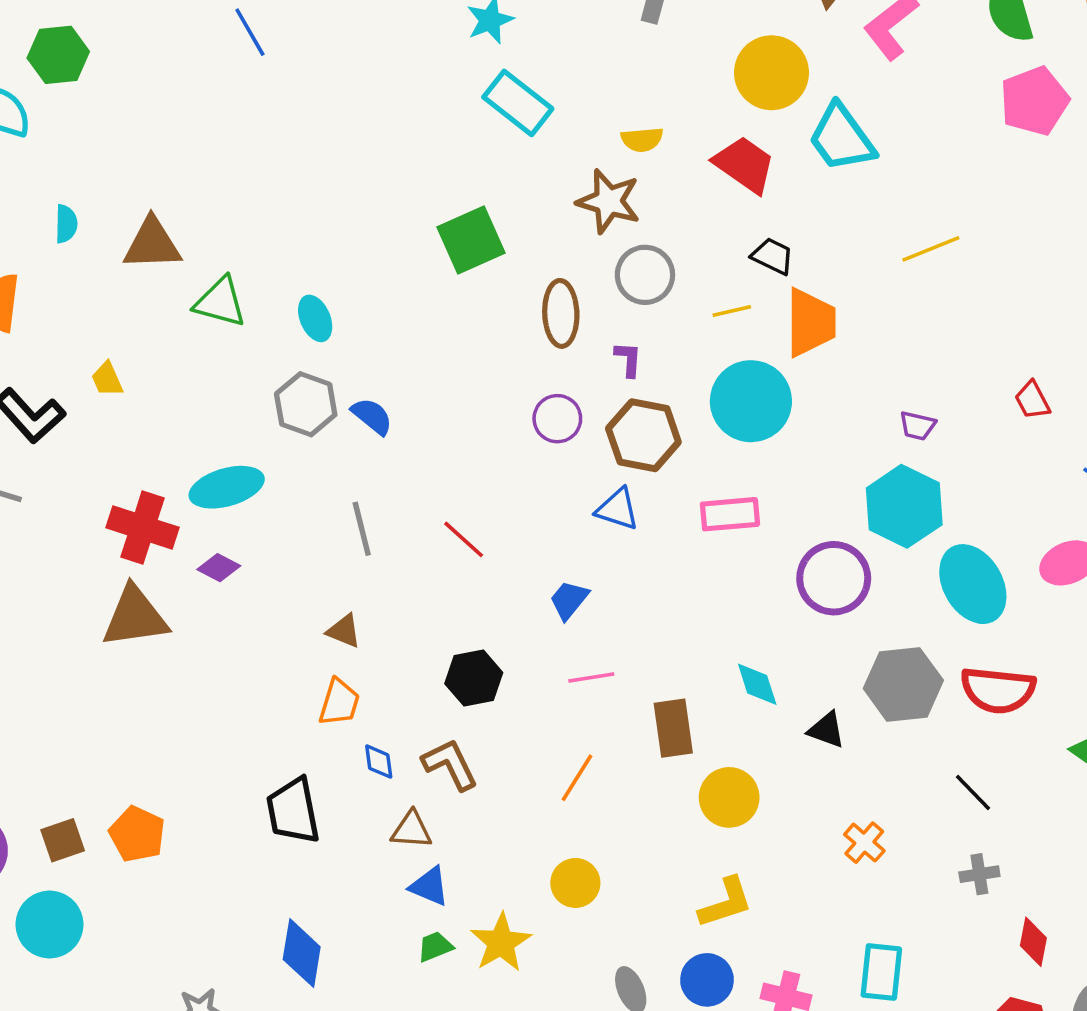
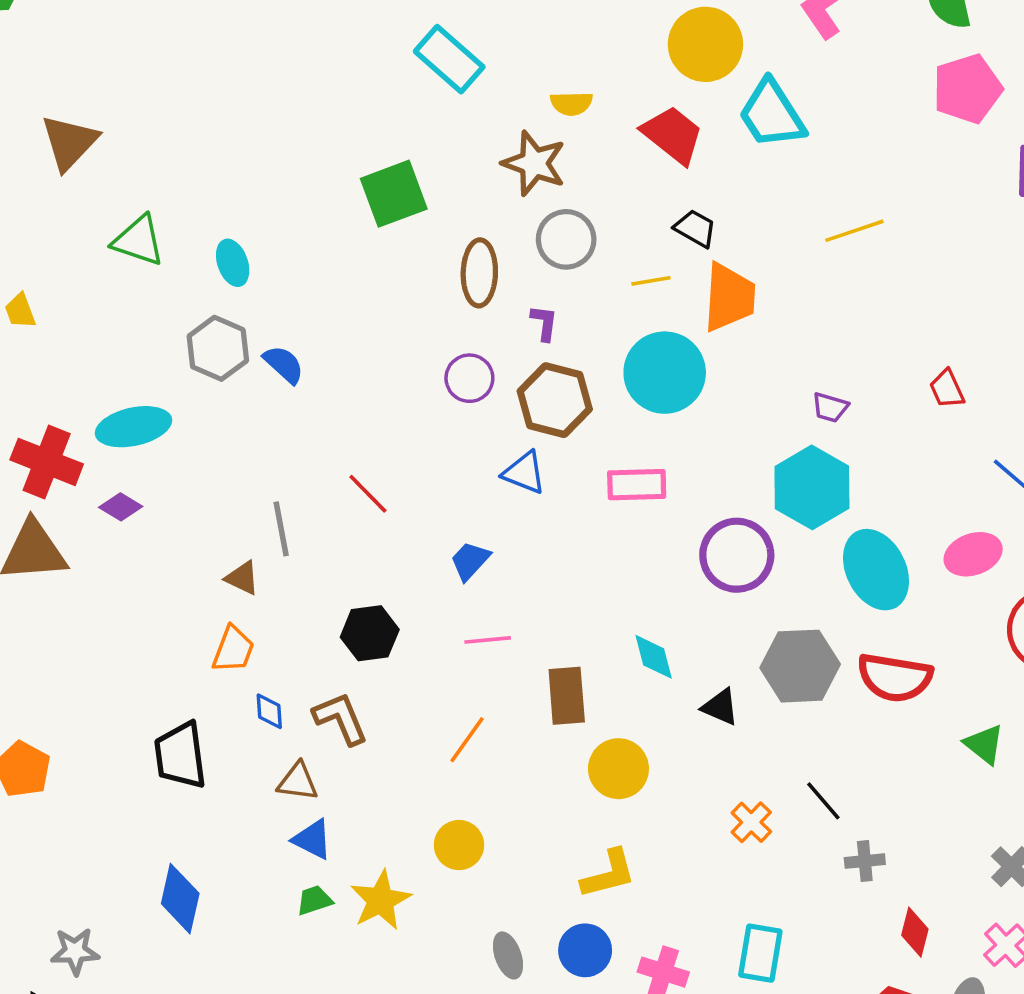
brown triangle: (152, 244) -> (69, 142), moved, turned -48
gray line: (362, 529) -> (281, 529), moved
black line: (973, 792) -> (823, 801), moved

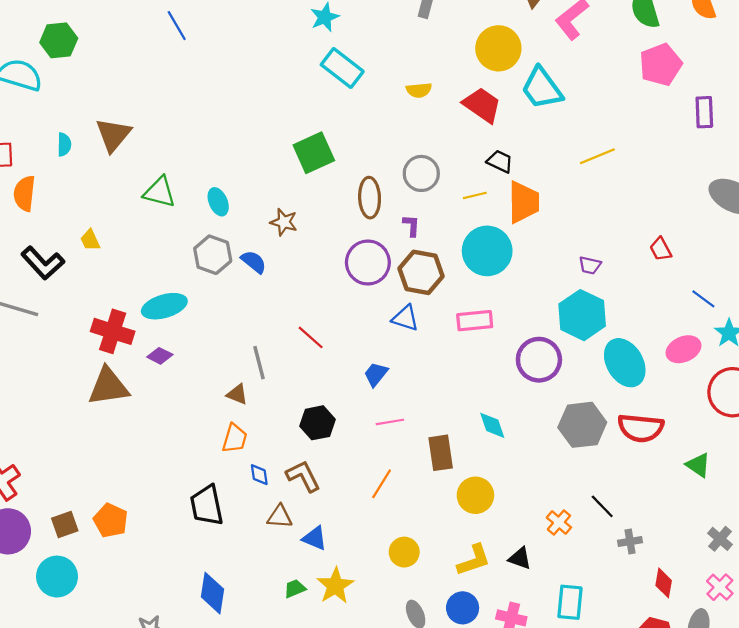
brown star: (534, 163) -> (284, 222), moved, size x0.7
purple circle: (469, 378) -> (368, 262), size x1.5
black triangle: (720, 707) -> (520, 558), moved
blue triangle: (312, 839) -> (315, 538), moved
yellow circle: (459, 845) -> (404, 552), moved

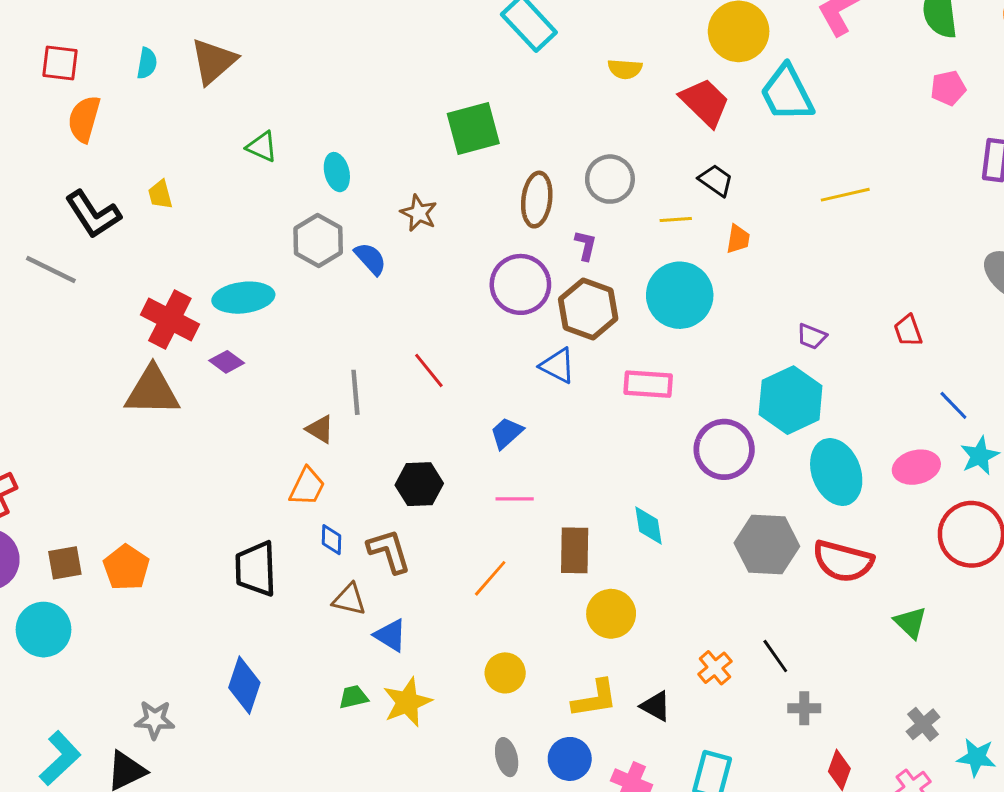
pink pentagon: (661, 65) -> (948, 88), size x0.6
green triangle: (160, 192) -> (262, 147), size x0.7
orange trapezoid: (524, 202) -> (738, 239), size x0.5

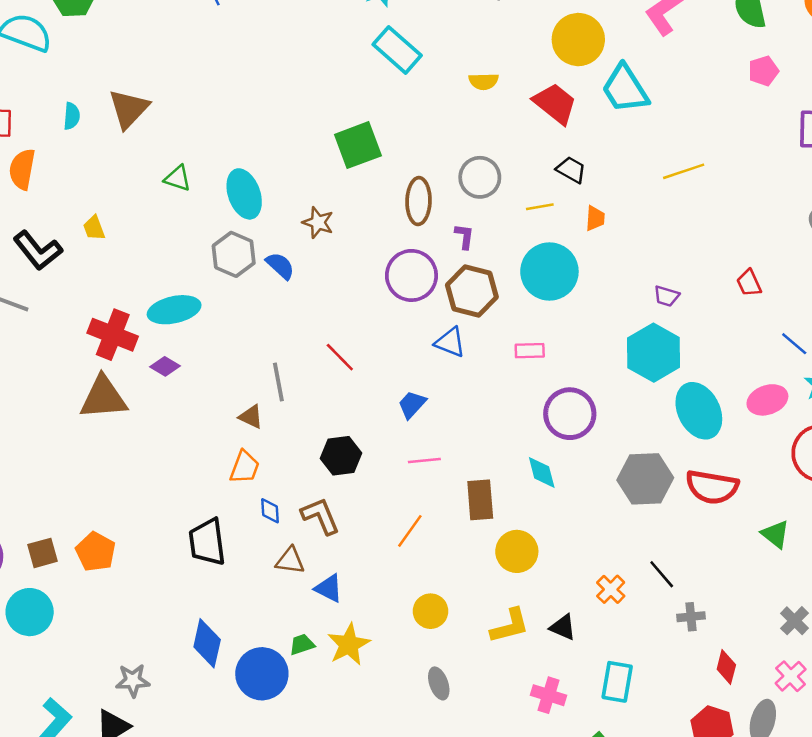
cyan ellipse: (337, 172) -> (244, 194), size x1.5
pink rectangle: (648, 384) -> (530, 351), size x0.7
purple circle: (724, 449) -> (570, 414), moved
blue circle: (570, 759) -> (262, 674), moved, size x1.4

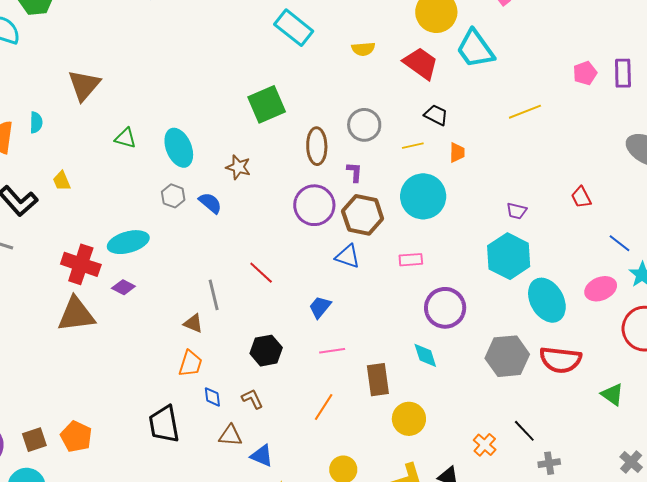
pink pentagon: (763, 71) -> (585, 73), moved
cyan semicircle: (72, 116) -> (36, 122), moved
gray hexagon: (234, 254) -> (173, 196), size x0.7
brown L-shape: (320, 516) -> (252, 399), size x0.7

